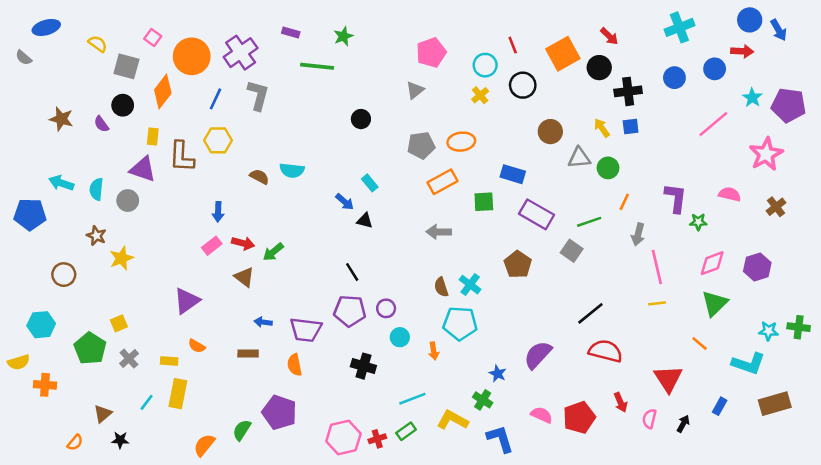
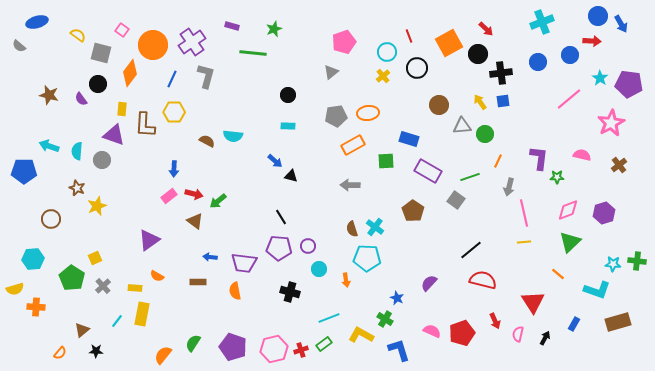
cyan rectangle: (370, 183) -> (288, 126), moved, turned -48
purple semicircle: (538, 355) -> (429, 283), size x0.7
purple pentagon: (279, 412) -> (233, 347), moved

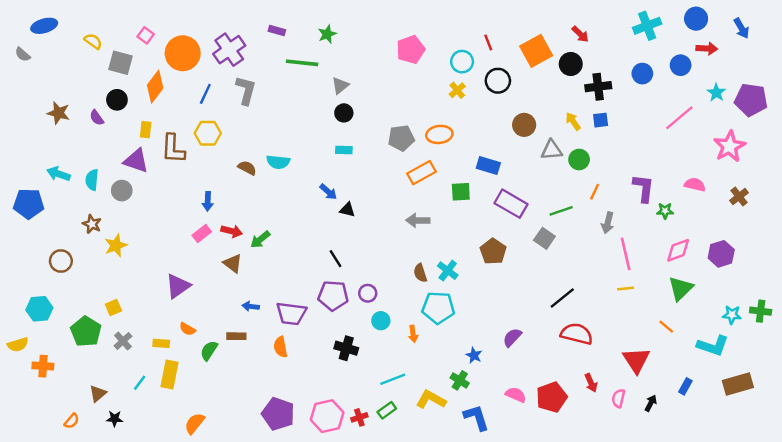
blue circle: (598, 16) -> (696, 19), moved
gray triangle: (331, 72) -> (340, 85), moved
green semicircle: (193, 343) -> (209, 351), moved

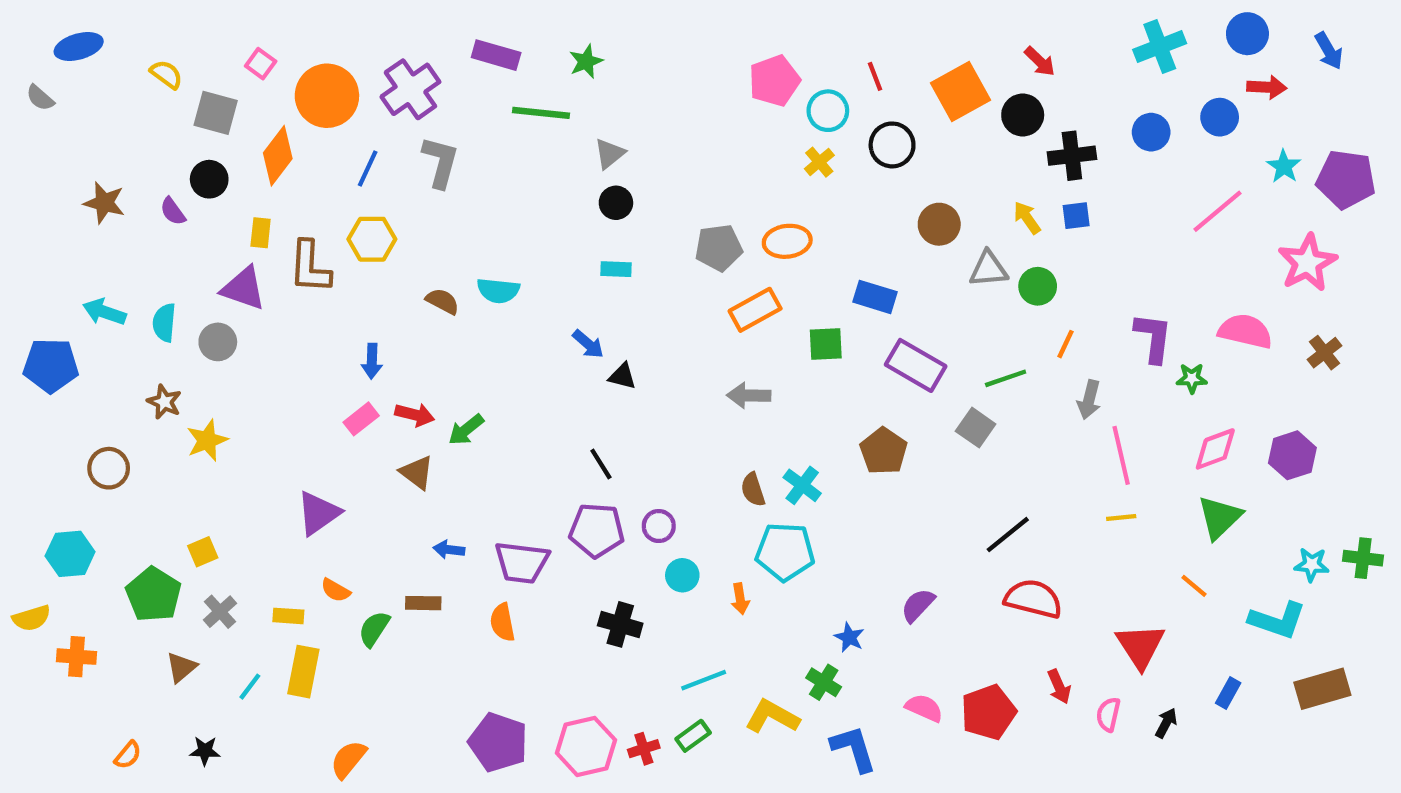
purple rectangle: (277, 31) -> (496, 55), size x1.5
pink pentagon: (411, 50) -> (774, 81), moved
pink semicircle: (695, 185) -> (1245, 331), size x1.4
brown triangle: (98, 394) -> (181, 667), moved

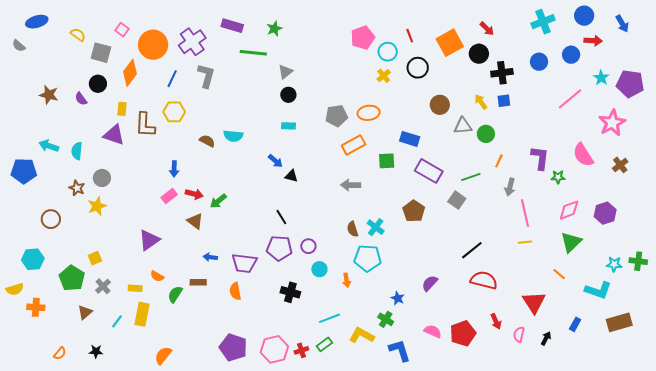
pink semicircle: (1245, 331) -> (583, 155), turned -135
gray circle: (218, 342) -> (102, 178), moved

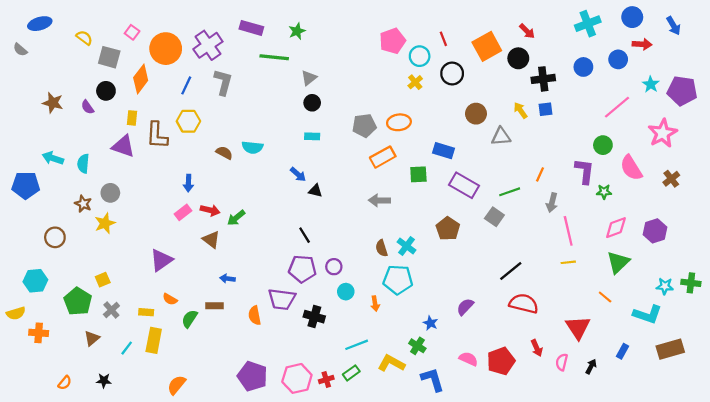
green circle: (486, 134) -> (603, 145), moved
purple trapezoid: (244, 263) -> (282, 299), moved

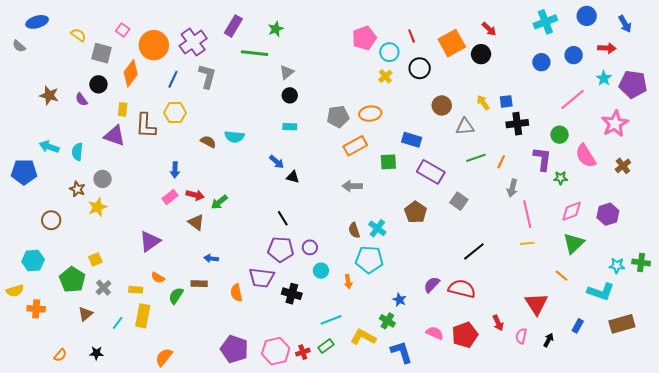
purple rectangle: (251, 28) -> (233, 26), turned -75
red arrow: (642, 44) -> (607, 48), moved
black cross: (543, 79) -> (517, 124), moved
green line: (510, 192) -> (476, 158), moved
red semicircle: (524, 304) -> (462, 289), moved

